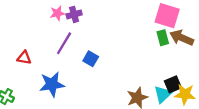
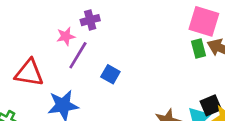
pink star: (57, 13) -> (66, 36), moved
red triangle: (24, 58) -> (29, 73), size x1.6

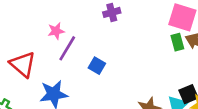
purple cross: (90, 20) -> (112, 12), moved
red triangle: (29, 73) -> (23, 64), turned 32

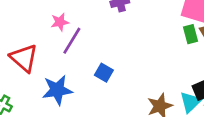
blue square: (97, 66) -> (104, 73), moved

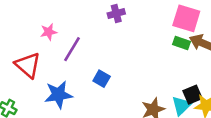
pink star: (60, 22) -> (49, 32), moved
green rectangle: (190, 34) -> (181, 43), turned -56

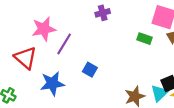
pink star: (49, 32) -> (44, 29), size x1.6
green rectangle: (181, 43) -> (144, 39), moved

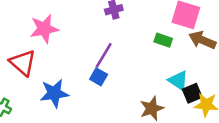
purple line: (64, 44) -> (104, 55), moved
cyan triangle: (159, 93) -> (178, 81), moved, turned -42

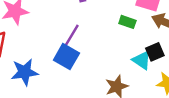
blue square: (99, 77) -> (66, 57), size x1.5
black square: (192, 93) -> (155, 52), moved

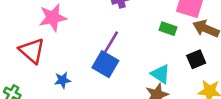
cyan triangle: (142, 60) -> (161, 74), moved
blue star: (25, 72) -> (63, 80), size x0.6

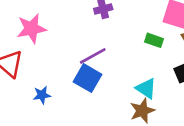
purple line: (110, 43) -> (93, 56), turned 30

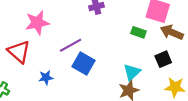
purple line: (93, 56) -> (71, 45), moved
cyan triangle: (146, 89) -> (132, 72), turned 42

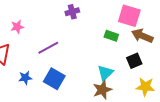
pink star: (37, 23) -> (17, 27), size x0.6
blue square: (84, 64) -> (54, 79), moved

